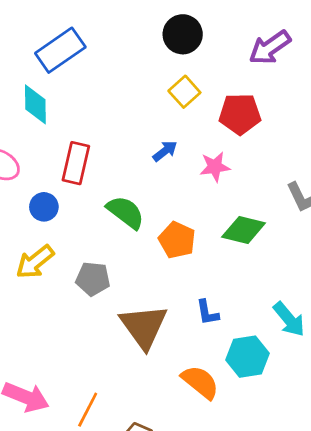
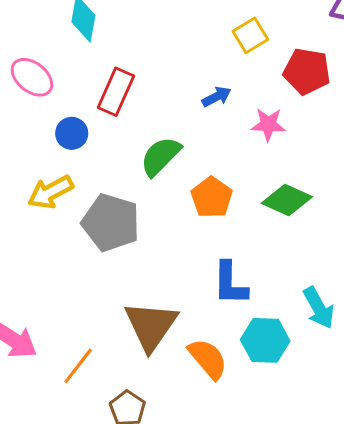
green semicircle: (125, 212) -> (160, 156), turned -93
gray pentagon: (93, 279) -> (111, 223), size x1.5
blue L-shape: (207, 313) -> (230, 283), size x1.5
brown triangle: (144, 327) -> (151, 326), moved

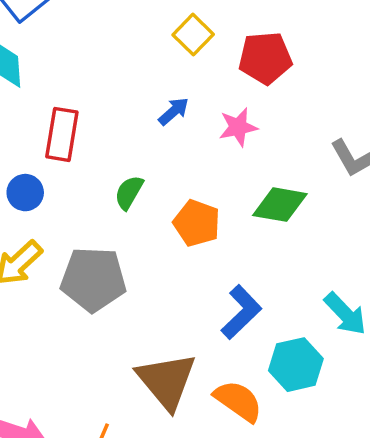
green semicircle: (160, 156) -> (129, 192), size x0.7
blue L-shape: (230, 283) -> (241, 312), turned -120

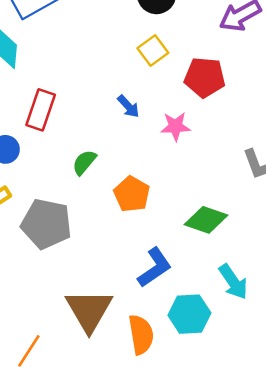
blue arrow: (174, 111) -> (128, 106), turned 80
green diamond: (280, 205) -> (206, 220), moved
orange semicircle: (238, 401) -> (141, 335), turned 36

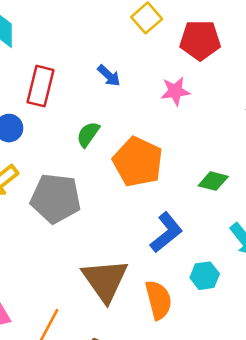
blue arrow: (128, 106) -> (109, 76), moved
orange pentagon: (132, 194) -> (138, 162), size x1.4
green diamond: (206, 220) -> (213, 181), size x0.7
cyan hexagon: (189, 314) -> (205, 276), size x0.7

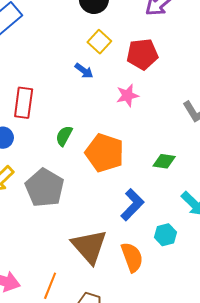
blue arrow: (109, 76) -> (84, 71), moved
gray pentagon: (56, 198) -> (45, 188), turned 30

